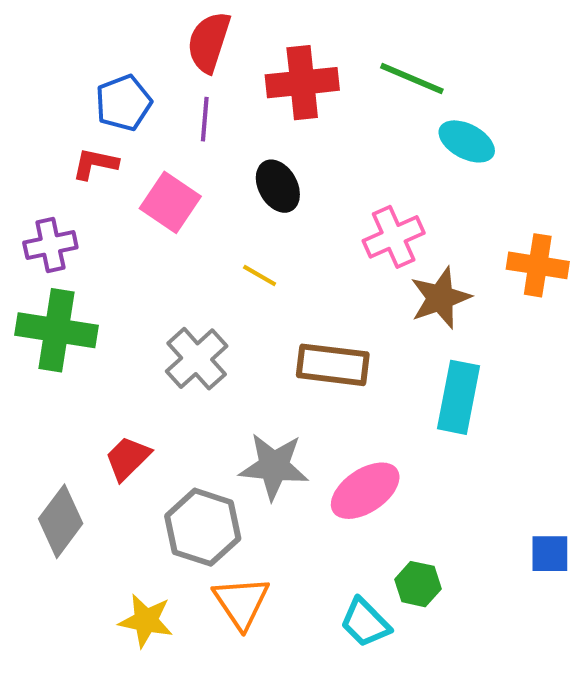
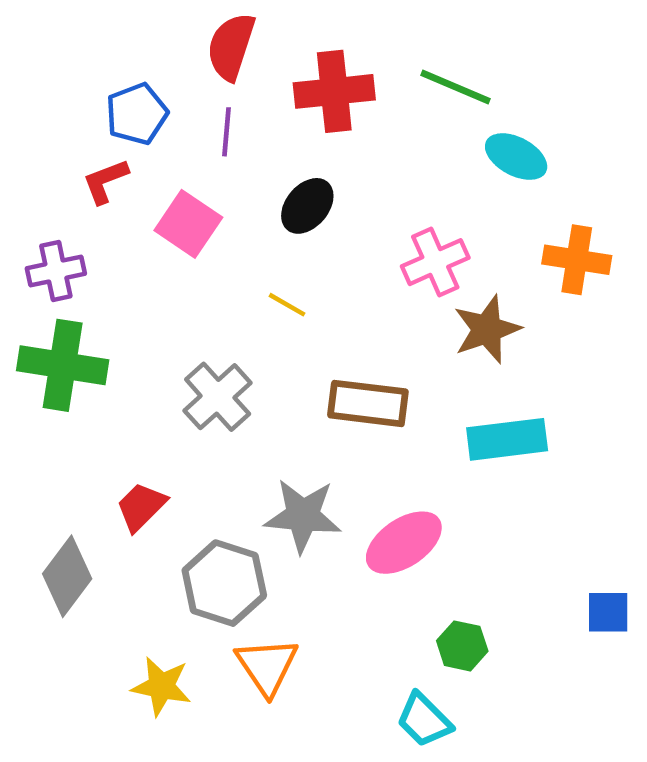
red L-shape: (95, 164) -> (105, 181), turned -33
black ellipse: (278, 186) -> (307, 206), turned 69
orange cross: (538, 265) -> (577, 260), moved
cyan rectangle: (459, 397) -> (507, 439), turned 72
cyan trapezoid: (365, 623) -> (424, 720), moved

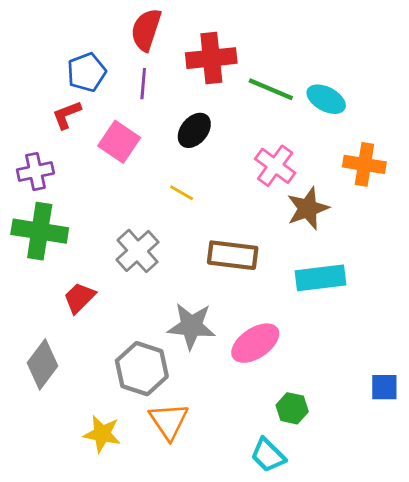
green line: (455, 87) -> (271, 89), moved
pink cross: (435, 262) -> (275, 166), turned -30
red trapezoid: (141, 507) -> (79, 298), moved

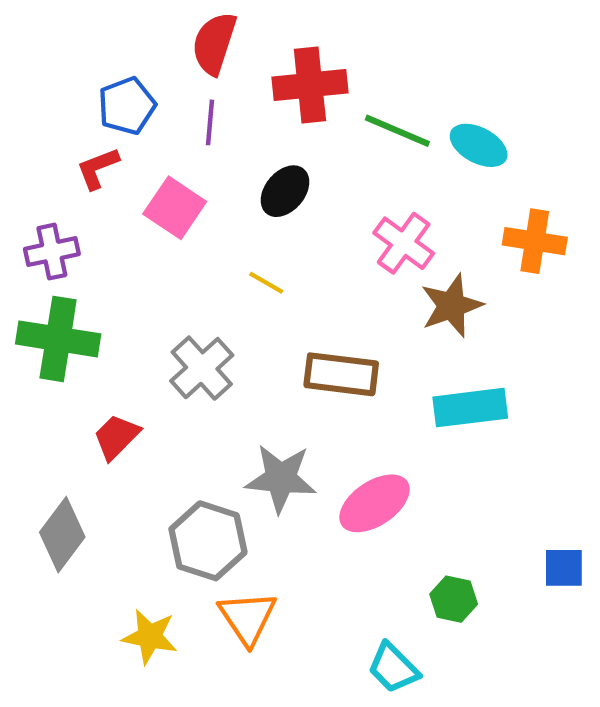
green hexagon: (292, 408) -> (454, 599), moved

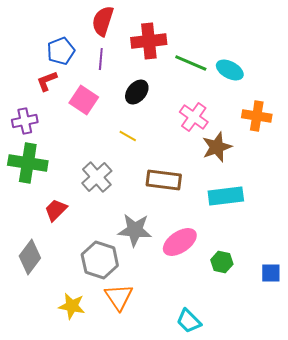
green hexagon: (454, 599) -> (222, 262), moved

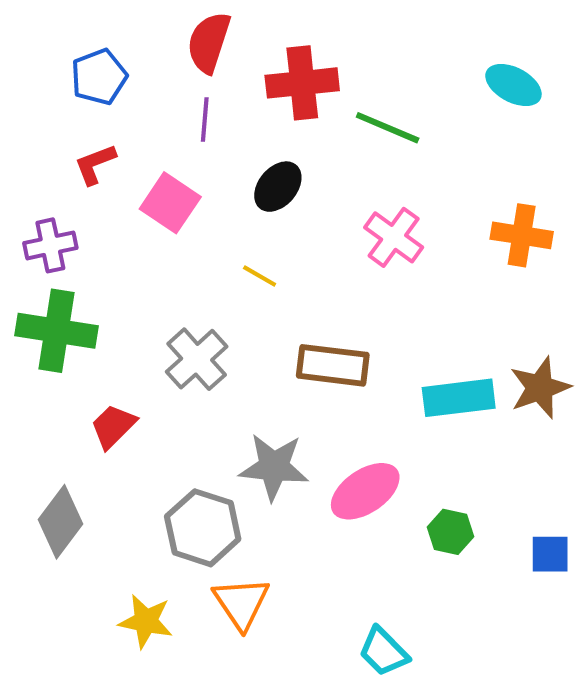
blue pentagon: (61, 51) -> (99, 77), moved
cyan ellipse: (230, 70) -> (513, 85), moved
brown star: (217, 147) -> (540, 388), moved

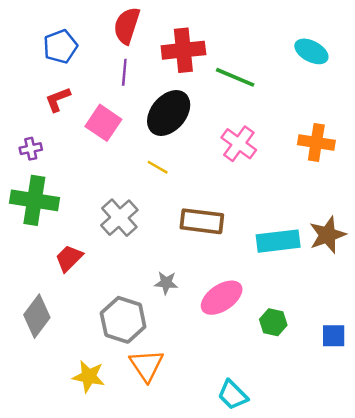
black ellipse: (278, 187) -> (169, 113), size x1.5
purple cross: (50, 245) -> (31, 149), size x0.7
gray star: (274, 467) -> (166, 283), size x0.6

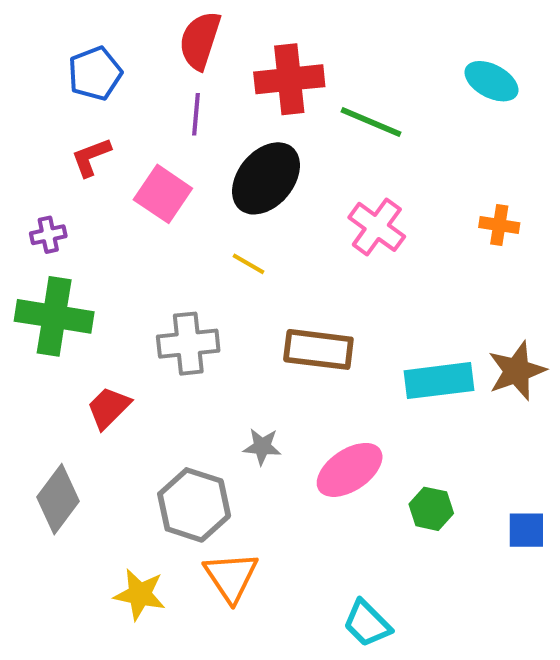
orange cross: (316, 143) -> (499, 225), size x0.7
gray cross: (119, 218) -> (188, 344), turned 36

